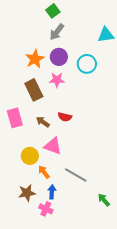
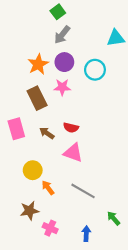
pink triangle: (53, 146) -> (73, 153), moved
blue arrow: (52, 192) -> (86, 234), moved

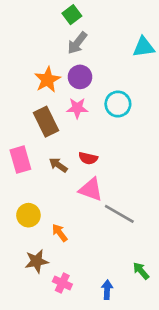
cyan circle: (95, 70) -> (118, 104), moved
yellow circle: (33, 170) -> (28, 215), moved
gray line: (83, 191) -> (119, 214), moved

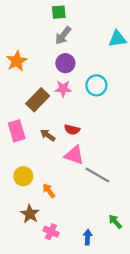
green square: (72, 15) -> (59, 12), turned 32
orange star: (47, 80) -> (17, 61), moved
brown rectangle: (46, 122) -> (38, 100), turned 70
brown star: (37, 261) -> (30, 214), turned -30

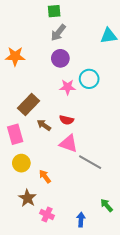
orange star: (17, 61) -> (15, 56), turned 30
pink star: (63, 89) -> (68, 87), moved
brown rectangle: (38, 100) -> (29, 105), moved
pink rectangle: (17, 131) -> (15, 134), moved

